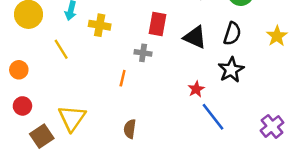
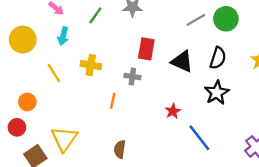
yellow cross: (100, 25) -> (91, 65), moved
orange circle: (19, 70) -> (27, 102), moved
red star: (196, 89) -> (173, 111), moved

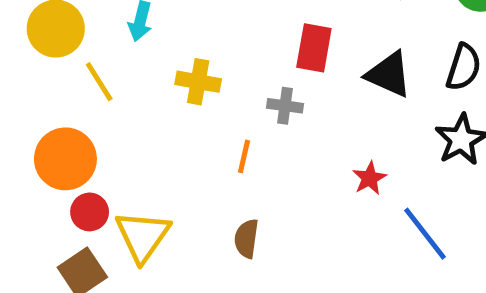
yellow line: (54, 73) -> (99, 82), moved
orange circle: (27, 102) -> (65, 159), size x1.6
red circle: (17, 127) -> (90, 212), moved
brown semicircle: (120, 149) -> (246, 239), moved

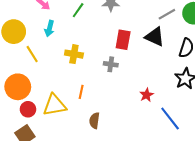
black triangle: (389, 74) -> (155, 37), moved
orange line: (244, 156) -> (81, 92), moved
yellow triangle: (143, 236) -> (55, 105), moved, turned 45

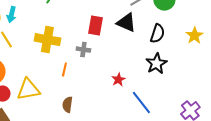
cyan arrow: (49, 29) -> (11, 15), moved
yellow cross: (74, 54) -> (47, 40), size x1.4
orange line: (81, 92) -> (64, 70), moved

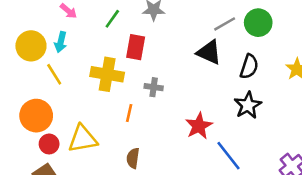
red rectangle: (95, 26) -> (136, 47), moved
red star: (118, 80) -> (199, 126), size x1.5

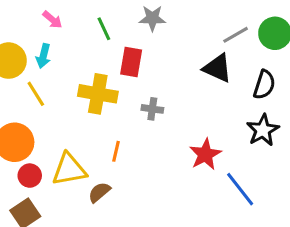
green line: (112, 19) -> (104, 29), turned -60
orange line: (129, 113) -> (116, 151), moved
brown semicircle: (133, 158) -> (99, 192), moved, turned 42

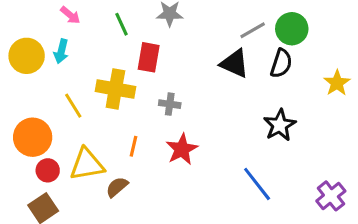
black semicircle: (264, 85) -> (281, 63), moved
yellow line: (36, 94) -> (73, 106), moved
red star: (205, 154) -> (182, 149), moved

